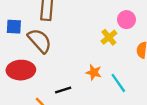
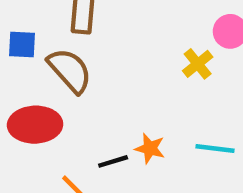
orange star: (94, 72) -> (150, 148), moved
cyan line: (118, 83) -> (215, 148), turned -48

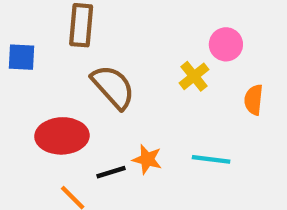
brown semicircle: (70, 70) -> (113, 87), moved
red ellipse: (35, 125) -> (62, 136), moved

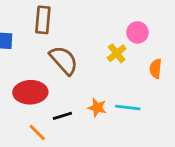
orange star: (147, 159) -> (97, 108), moved

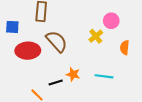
red ellipse: (30, 92) -> (28, 51), moved
orange star: (97, 108) -> (73, 74), moved

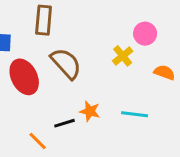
orange semicircle: (125, 48) -> (164, 72), turned 104
red ellipse: (28, 51) -> (24, 77), turned 65

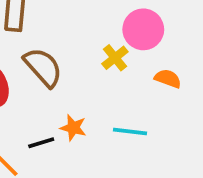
pink circle: (145, 34) -> (143, 29), size x1.4

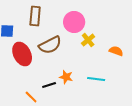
pink circle: (143, 29) -> (74, 22), moved
brown semicircle: (43, 67) -> (50, 45), turned 105

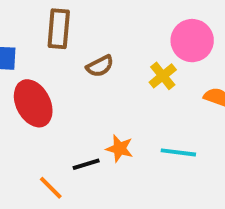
pink circle: (74, 22) -> (192, 41), moved
brown semicircle: (50, 45) -> (100, 66), moved, size x0.6

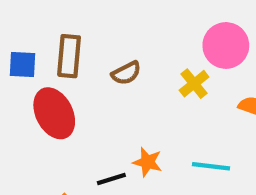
brown rectangle: (59, 29) -> (69, 56), moved

